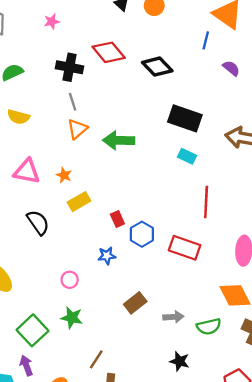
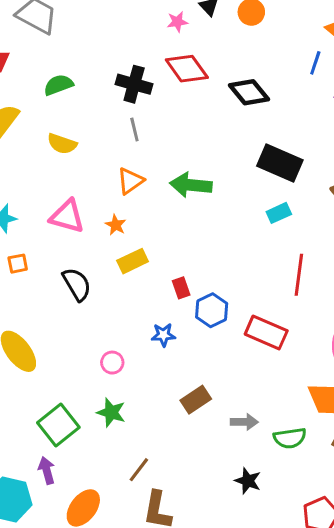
pink star: (52, 22) -> (177, 22), moved
orange triangle: (77, 129) -> (130, 181), moved
cyan rectangle: (187, 156) -> (279, 213), turned -54

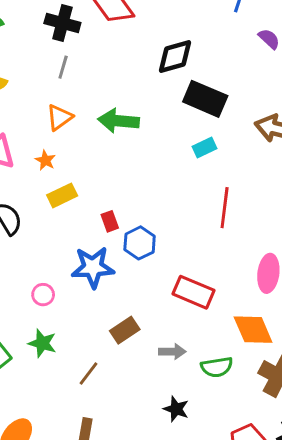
black diamond: (249, 92) -> (175, 57), moved, turned -66
gray line: (134, 130) -> (63, 67), turned 30
red rectangle: (266, 332) -> (193, 292), moved
blue star: (163, 335) -> (93, 267), size x1.8
brown line: (139, 470) -> (89, 373), moved

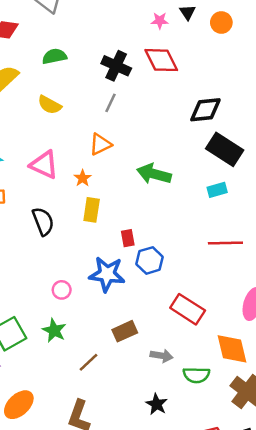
green arrow: (119, 121) -> (154, 174), moved
yellow rectangle: (62, 195) -> (92, 210), turned -65
red line: (225, 208) -> (225, 243), turned 72

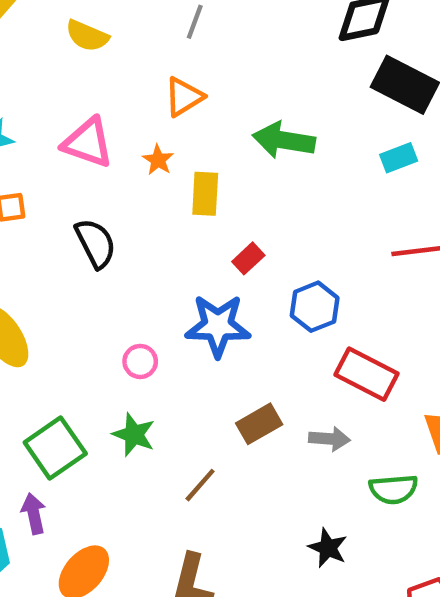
yellow rectangle: (92, 210) -> (205, 194), moved
red rectangle: (128, 238) -> (248, 258), turned 63
blue hexagon: (150, 260) -> (315, 307), moved
gray arrow: (161, 356) -> (329, 439), moved

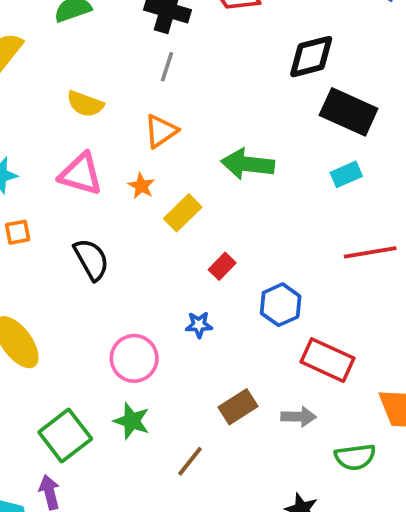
yellow semicircle: (87, 36) -> (85, 104), moved
yellow rectangle: (205, 194) -> (183, 213), turned 45
blue star: (218, 326) -> (199, 325), size x0.5
pink circle: (140, 361) -> (134, 358), size x1.6

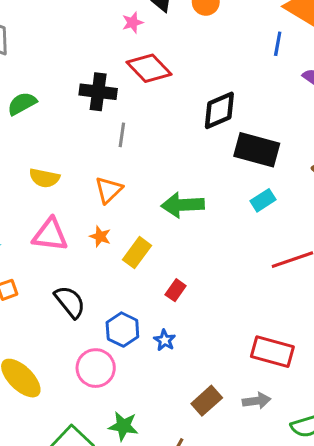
gray line: (167, 67) -> (122, 135), moved
blue hexagon: (281, 305) -> (122, 330), moved
blue star: (199, 325) -> (165, 340), turned -30
pink circle: (134, 358) -> (96, 368), moved

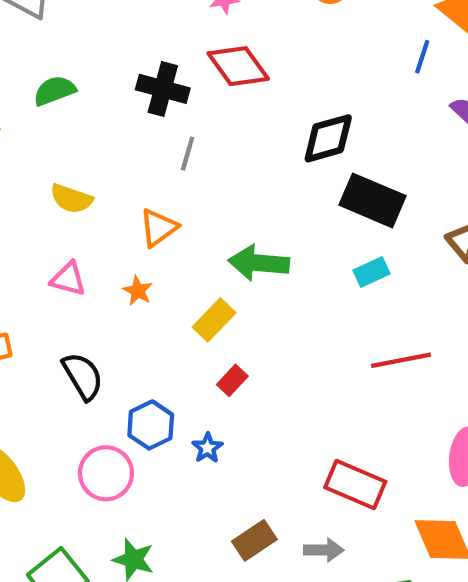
pink triangle: (50, 235) -> (68, 279), size x0.7
yellow rectangle: (137, 253) -> (214, 320), moved

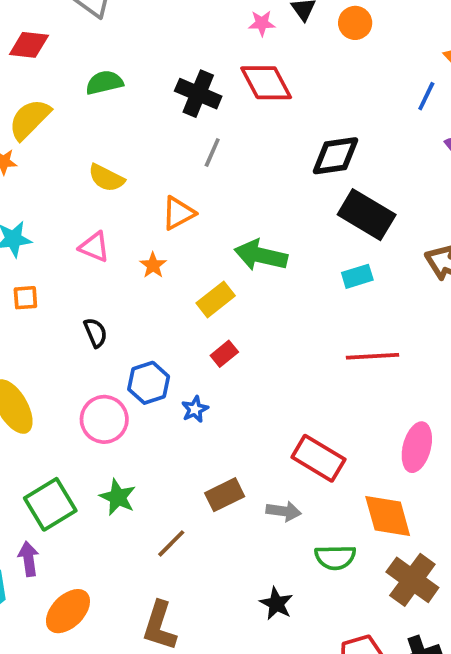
black semicircle: (83, 376) -> (95, 333), size x0.7

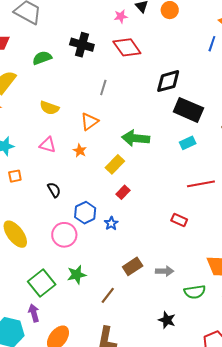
black cross: (198, 94) -> (82, 45), moved
red rectangle: (318, 458) -> (179, 220), moved, size x0.6
green star: (118, 497) -> (77, 275), turned -30

